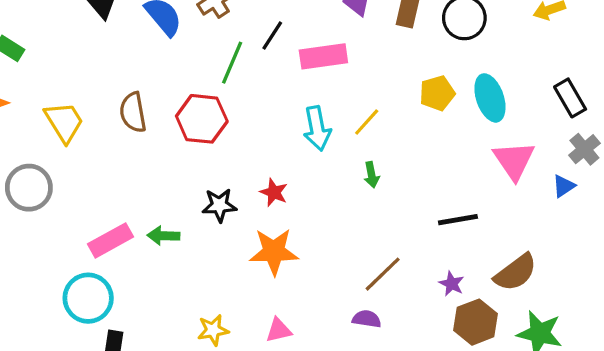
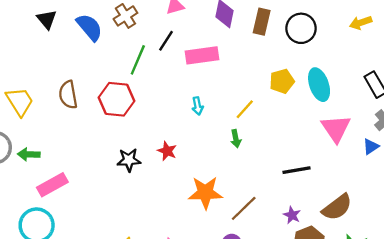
yellow line: (367, 122) -> (245, 109), moved
cyan arrow: (317, 128) -> (198, 106), size x0.6
green arrow: (163, 236) -> (29, 154), moved
orange star: (274, 252) -> (205, 193), moved

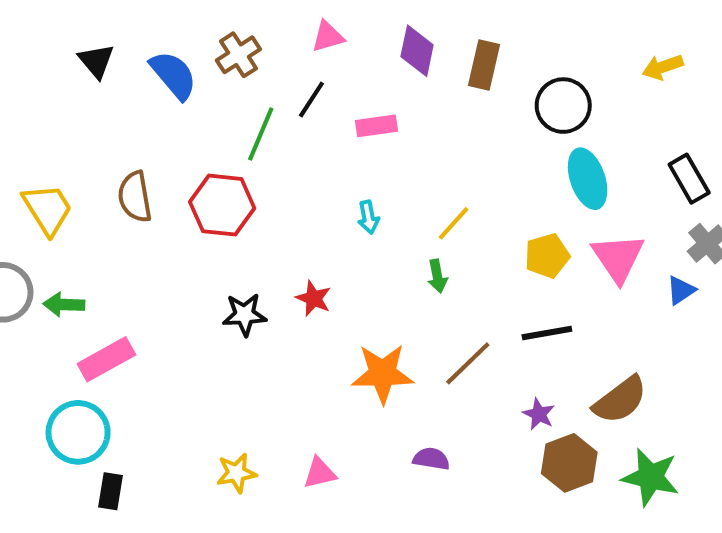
black circle: (301, 28) -> (563, 106), moved
pink rectangle: (202, 55) -> (376, 126), size x0.7
yellow pentagon: (282, 81) -> (547, 256), moved
brown line: (244, 208) -> (468, 363), moved

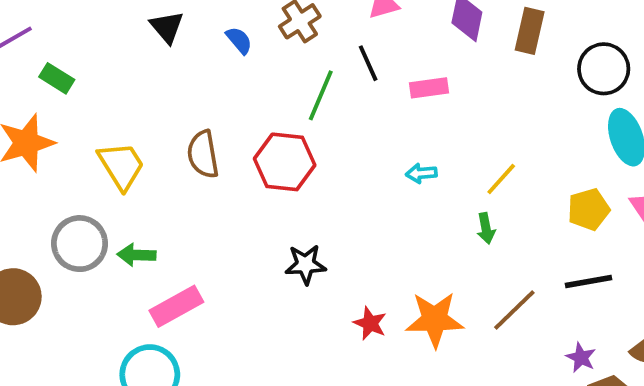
blue semicircle: (173, 75) -> (239, 40), size x0.6
black line: (311, 99) -> (368, 63), turned -57
cyan arrow: (368, 217) -> (421, 173), turned 96
red star: (314, 298) -> (370, 323), moved

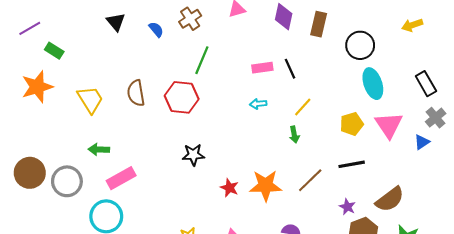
black line: (368, 63) -> (290, 69), moved
pink rectangle: (429, 88) -> (262, 68), moved
gray circle: (80, 244) -> (67, 181), moved

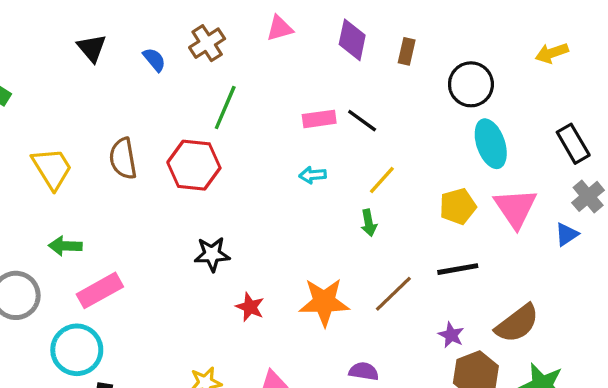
brown rectangle: (319, 24) -> (407, 51), size x0.7
black line: (290, 69) -> (362, 121), turned -30
red star: (229, 188) -> (250, 307), moved

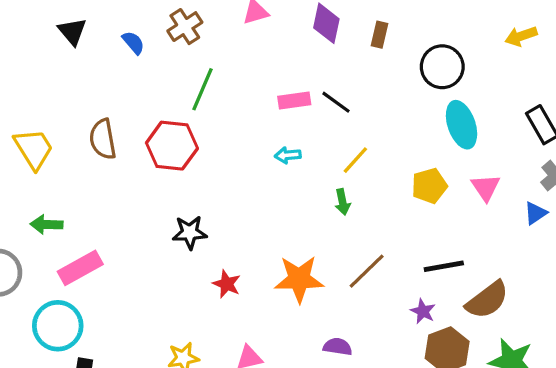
pink triangle: (515, 208) -> (486, 187), size x0.7
black line: (458, 269) -> (444, 266), moved

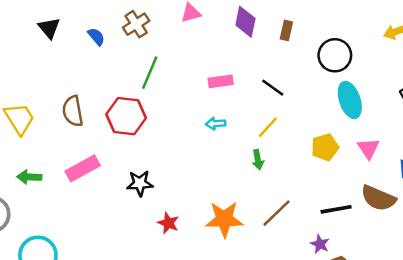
black line: (336, 102) -> (273, 88), moved
pink rectangle: (80, 268) -> (83, 168), moved
brown semicircle: (487, 300) -> (378, 198), moved, turned 60

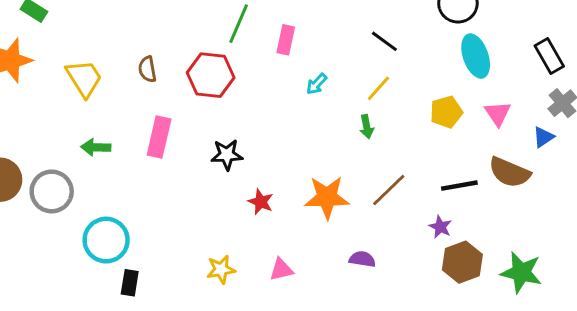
pink rectangle: (221, 81) -> (286, 40), moved, turned -70
brown semicircle: (73, 111) -> (147, 69), size x0.7
cyan arrow: (216, 124) -> (317, 84), turned -42
pink rectangle: (83, 168) -> (159, 137), turned -48

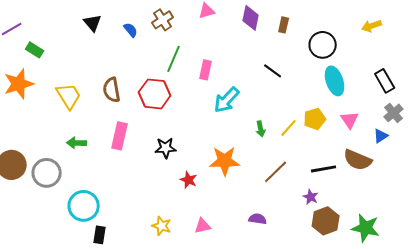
brown semicircle: (147, 69) -> (112, 90), size x1.4
cyan arrow: (317, 84) -> (227, 100), size x1.8
yellow line: (378, 88) -> (289, 128), moved
orange star: (327, 197) -> (225, 161), moved
yellow star: (221, 269) -> (162, 226), turned 30

